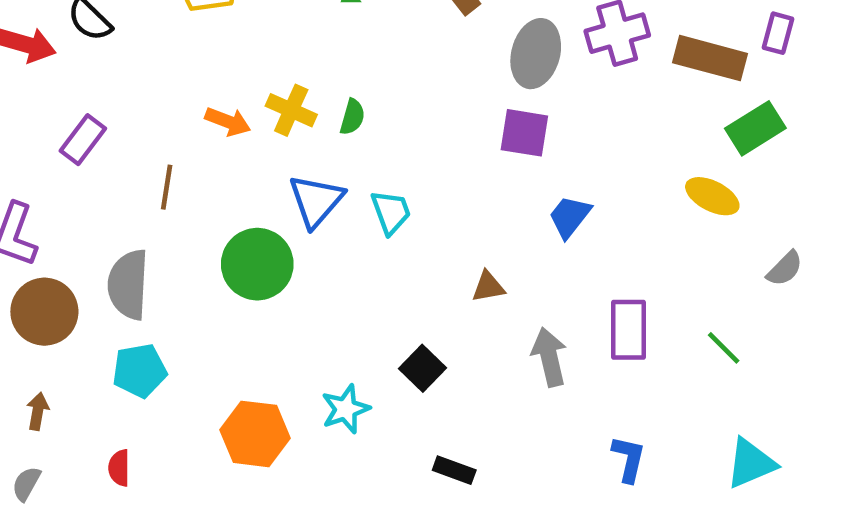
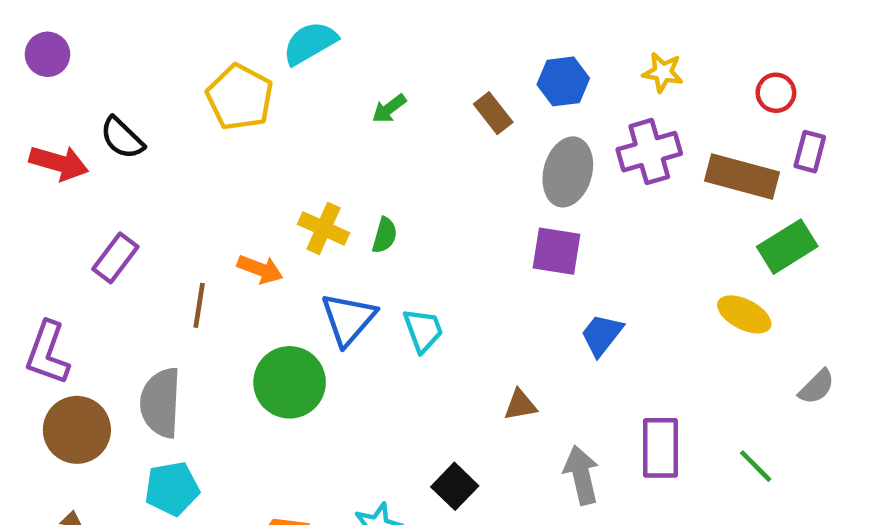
orange arrow: (228, 121) -> (260, 269), moved

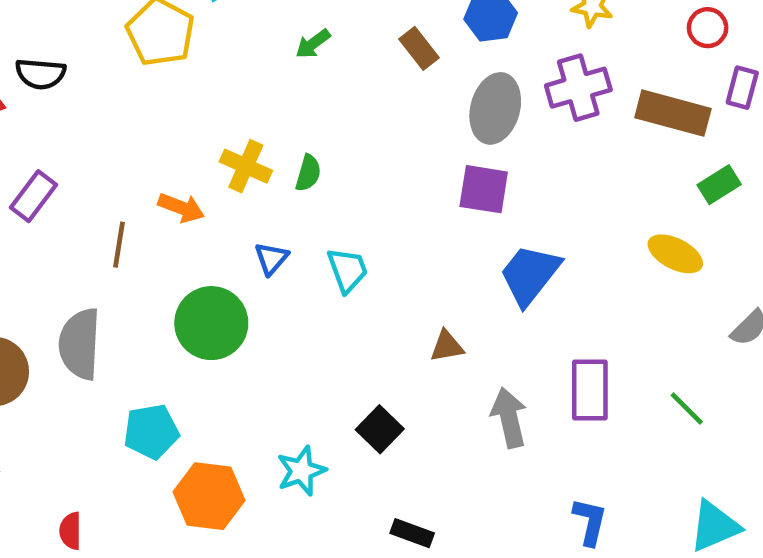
black semicircle: (122, 138) -> (40, 74), turned -39
green rectangle: (787, 247) -> (719, 185), size x0.7
blue triangle: (348, 319) -> (271, 258), size x0.6
blue trapezoid: (602, 335) -> (530, 275), size x1.4
cyan pentagon: (172, 489) -> (151, 432), moved

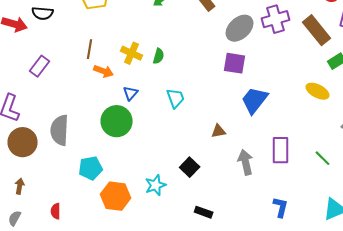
gray ellipse: (495, 108) -> (240, 28), turned 32
brown rectangle: (673, 113) -> (317, 30), turned 36
brown line: (119, 245) -> (90, 49), moved
blue triangle: (271, 258) -> (131, 93), moved

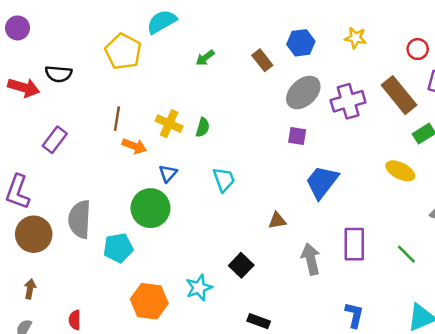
purple cross: (276, 19) -> (348, 101), moved
purple square: (235, 63) -> (297, 136), size x0.7
cyan pentagon: (91, 168) -> (118, 248), moved

